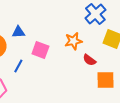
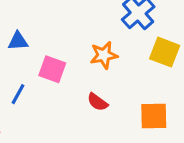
red semicircle: (89, 60) -> (98, 102), moved

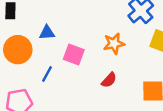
red semicircle: (98, 102) -> (109, 80), turned -84

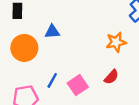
pink square: (74, 55) -> (78, 85), moved, turned 36
blue line: (47, 74) -> (52, 80), moved

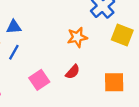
blue line: (52, 80) -> (14, 52), moved

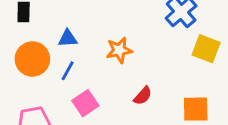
orange star: (77, 37) -> (119, 50), moved
pink square: (39, 80) -> (85, 103), moved

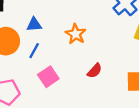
orange star: (119, 50) -> (76, 34), turned -30

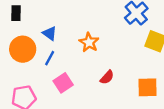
blue triangle: (34, 25) -> (50, 33), turned 40

